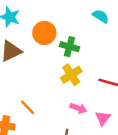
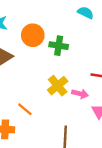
yellow cross: (71, 75) -> (58, 86), moved
pink arrow: (78, 108) -> (80, 94), moved

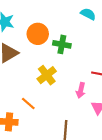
yellow cross: (58, 86) -> (47, 75), moved
pink arrow: (80, 94) -> (81, 90), turned 88

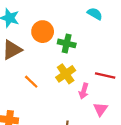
yellow cross: (47, 75) -> (66, 74), moved
orange line: (28, 103) -> (31, 82), moved

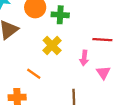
yellow cross: (66, 74) -> (52, 45), moved
orange line: (31, 82) -> (34, 74), moved

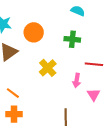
green cross: (60, 15) -> (72, 39), moved
orange line: (34, 74) -> (13, 93), moved

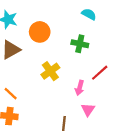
red line: (94, 64) -> (100, 73), turned -54
pink triangle: (94, 95) -> (88, 110), moved

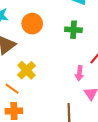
yellow cross: (50, 71) -> (27, 70), moved

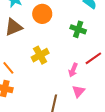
yellow cross: (27, 70) -> (40, 55), moved

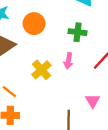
pink arrow: (73, 70) -> (68, 61), moved

